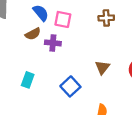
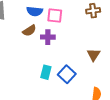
blue semicircle: (41, 13) -> (35, 11), turned 140
cyan rectangle: (28, 80) -> (46, 72), moved

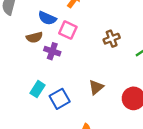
brown cross: (93, 11) -> (112, 39), turned -32

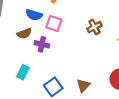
brown triangle: (96, 87) -> (83, 85), moved
cyan rectangle: (37, 89) -> (23, 72), moved

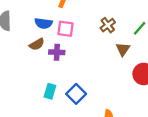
cyan rectangle: (23, 72) -> (50, 91), moved
brown triangle: (83, 85) -> (123, 49), moved

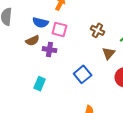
brown cross: (108, 25) -> (97, 30), turned -32
blue square: (76, 94) -> (83, 74), moved

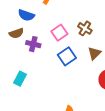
pink square: (59, 30) -> (59, 33), moved, turned 35
blue square: (83, 74) -> (67, 56), moved

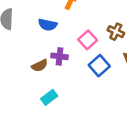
brown semicircle: (16, 33) -> (40, 66), moved
cyan rectangle: (20, 79) -> (49, 97), turned 32

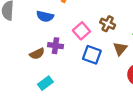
blue square: (99, 66) -> (92, 55), turned -30

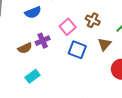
blue semicircle: (45, 16) -> (33, 12), turned -35
purple cross: (55, 46) -> (43, 41), turned -32

